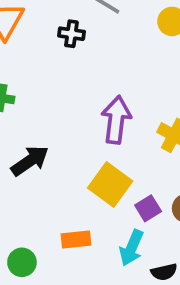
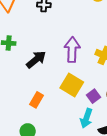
black arrow: (30, 161) -> (36, 59), moved
orange rectangle: (76, 239) -> (36, 100), moved, turned -49

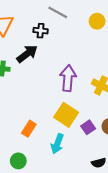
black arrow: (36, 59) -> (27, 54), moved
cyan arrow: (86, 118) -> (57, 144), moved

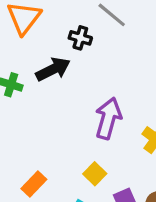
yellow square: (66, 115) -> (95, 174), size x0.6

